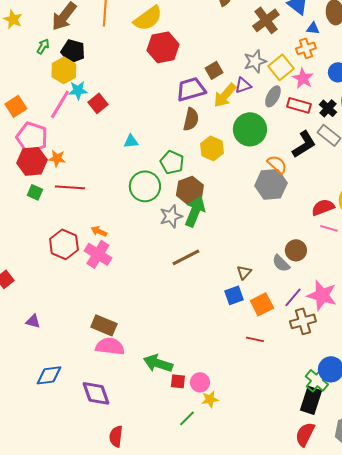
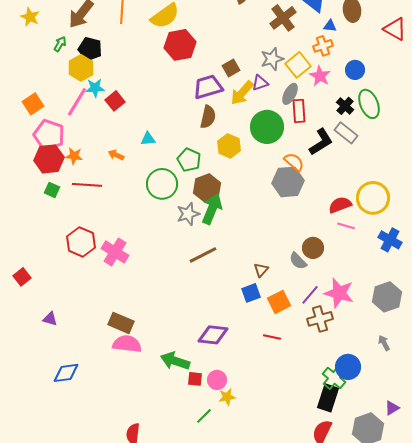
red rectangle: (299, 105) -> (299, 111), moved, turned 70
orange arrow: (99, 231) -> (116, 155), moved
purple diamond: (96, 393) -> (213, 335), moved, turned -64

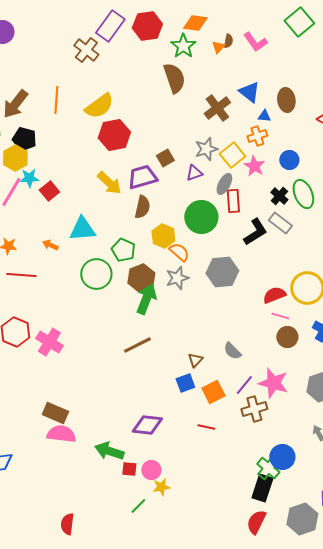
yellow arrow: (242, 93) -> (109, 183), moved, turned -88
cyan triangle: (148, 139) -> (82, 229), size x1.8
orange semicircle: (294, 162) -> (179, 252), moved
gray star: (188, 214) -> (177, 278), moved
brown circle: (313, 248) -> (287, 337), moved

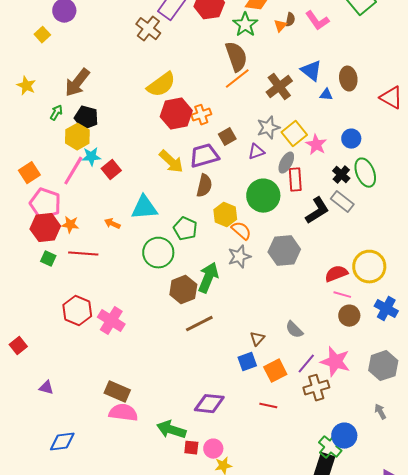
orange line: (56, 100) -> (237, 79), moved, turned 48
orange cross: (257, 136) -> (201, 115), moved
brown hexagon: (141, 278) -> (183, 290), moved

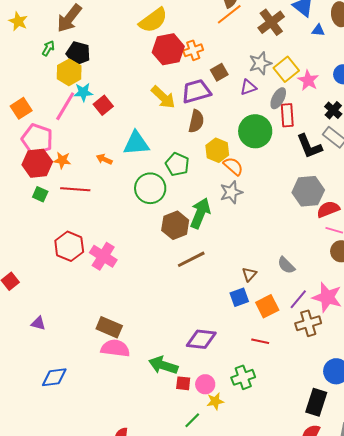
black L-shape: (317, 211) -> (309, 146), turned 100
gray hexagon: (284, 251) -> (308, 191), moved
green cross: (330, 447) -> (243, 377), moved, turned 30

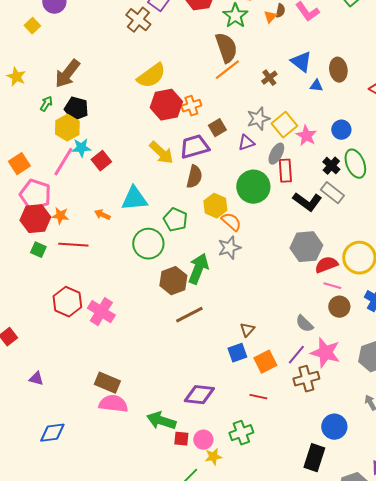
brown cross: (271, 22) -> (269, 78), size x0.6
black L-shape: (309, 146) -> (307, 202), turned -32
gray semicircle: (286, 265) -> (304, 324), moved

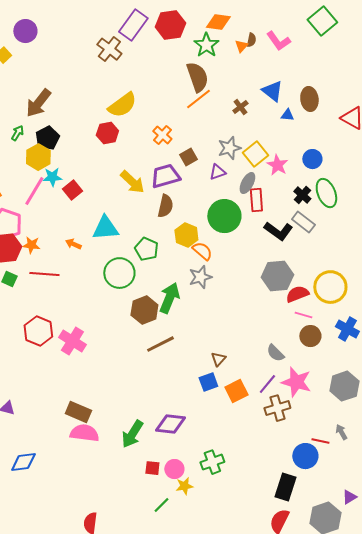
red hexagon: (166, 105) -> (107, 133), moved, size x0.7
orange cross: (191, 106) -> (162, 135), turned -30
black pentagon: (76, 109) -> (47, 138), turned 30
red line: (258, 397) -> (320, 441), moved
green arrow: (161, 421) -> (132, 434), moved, turned -76

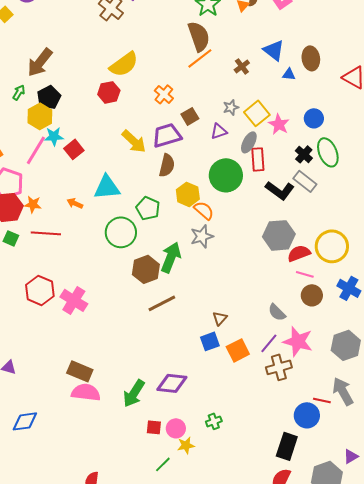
gray star: (229, 148) -> (231, 107), size x0.7
gray arrow: (341, 432) -> (343, 391), size x1.8
green cross: (212, 462) -> (214, 421), size x0.7

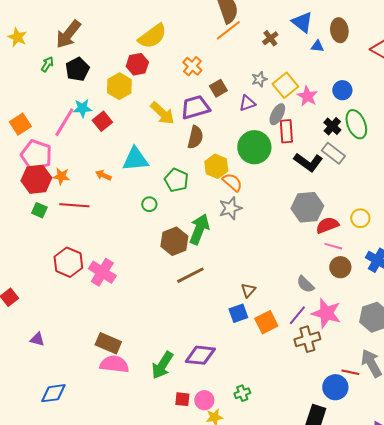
yellow hexagon: (40, 116) -> (119, 86), moved
green circle: (121, 232) -> (149, 204), size x0.5
yellow circle: (332, 246) -> (360, 218), size x0.6

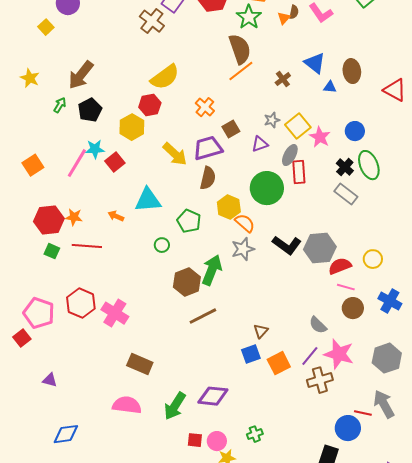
pink pentagon: (36, 155) -> (39, 313), moved
black L-shape: (308, 162) -> (287, 245), moved
brown rectangle: (108, 343) -> (140, 364), moved

